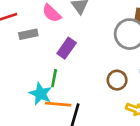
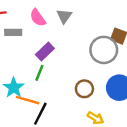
green line: (54, 78) -> (39, 73), moved

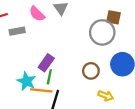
purple rectangle: (45, 51) -> (46, 63), moved
green line: (39, 73) -> (49, 77), moved

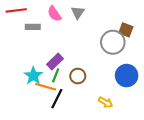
brown circle: (91, 71) -> (78, 76), moved

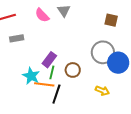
gray rectangle: (33, 27) -> (17, 38), moved
gray circle: (113, 42) -> (103, 52), moved

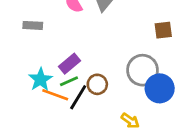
brown square: (111, 20) -> (163, 30), turned -32
green line: (52, 72) -> (69, 81), turned 40
black line: (56, 94) -> (78, 97), moved

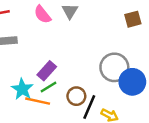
brown square: (163, 30) -> (133, 19), moved
brown circle: (97, 84) -> (76, 96), moved
black line: (78, 97) -> (89, 107), moved

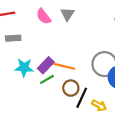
cyan star: (22, 89) -> (24, 67), moved, turned -30
orange line: (38, 101) -> (64, 66), moved

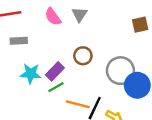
orange line: (64, 66) -> (78, 104), moved
brown circle: (71, 88) -> (83, 56), moved

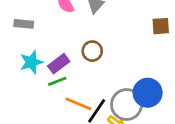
gray circle: (120, 71) -> (126, 105), moved
cyan star: (31, 74) -> (31, 62), turned -30

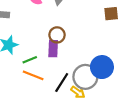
purple rectangle: (59, 64) -> (53, 49), moved, turned -49
orange line: (78, 104) -> (33, 75), moved

